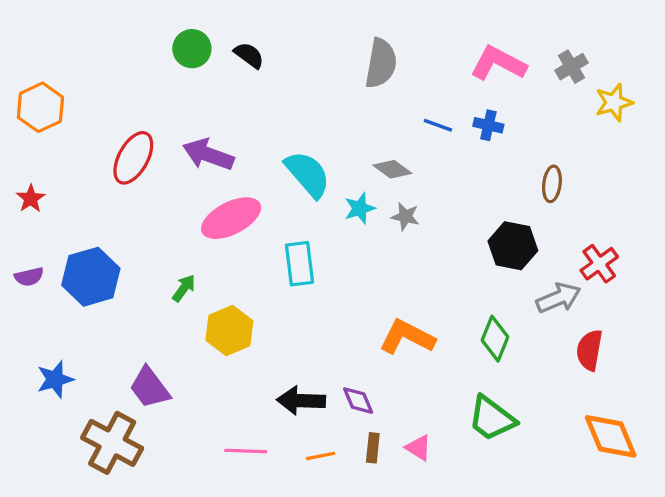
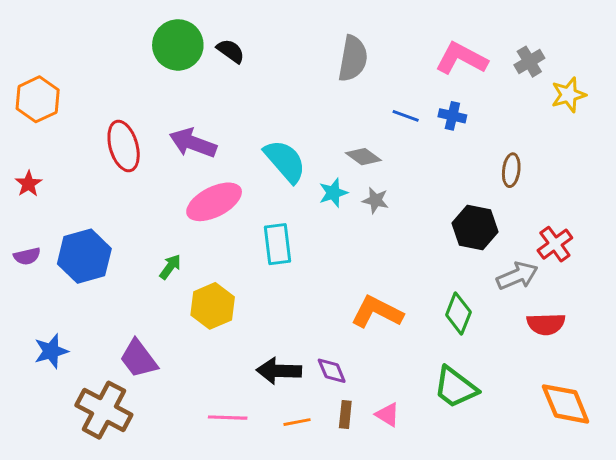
green circle: (192, 49) -> (178, 45), size x1.4
red ellipse: (133, 158) -> (124, 146), turned -45
red semicircle: (589, 350) -> (546, 324), turned -102

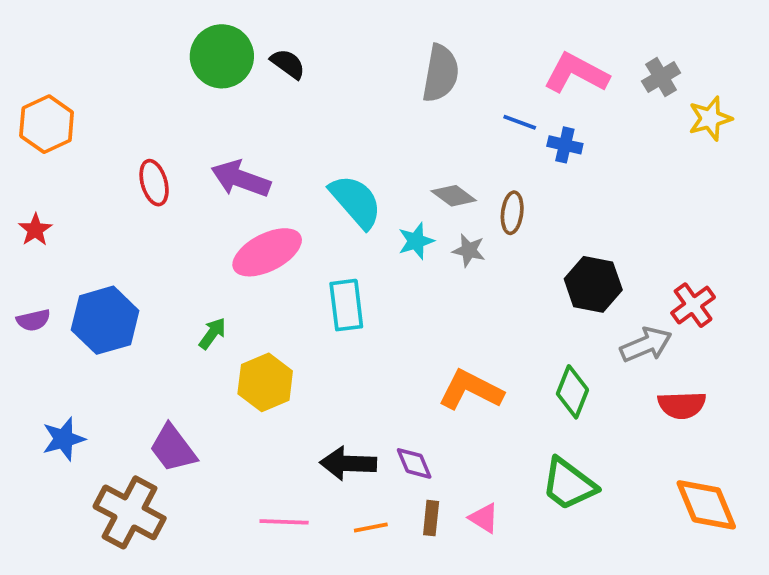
blue line: (406, 116) -> (520, 122), moved
red ellipse: (124, 146) -> (154, 183), size x0.7
brown ellipse: (511, 170) -> (512, 213), moved

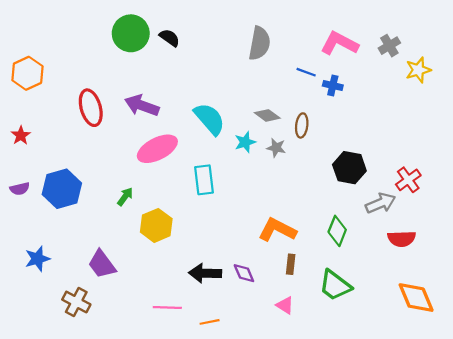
red ellipse: (154, 183) -> (91, 108), size x1.4
brown cross: (130, 512) -> (76, 302), size x0.7
brown rectangle: (431, 518) -> (291, 264), moved
orange line: (371, 528) -> (210, 322), moved

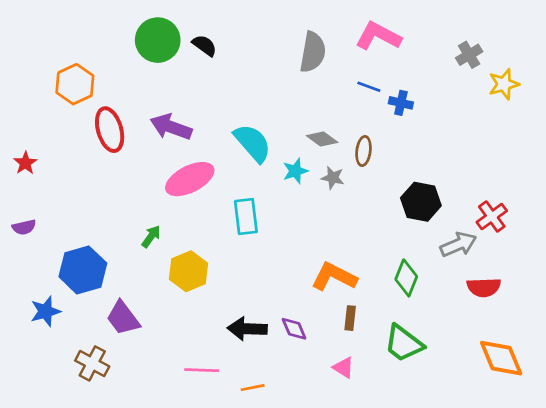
pink L-shape: (339, 43) -> (378, 36), moved
orange hexagon: (27, 73) -> (75, 84), moved
blue hexagon: (62, 189) -> (83, 270), moved

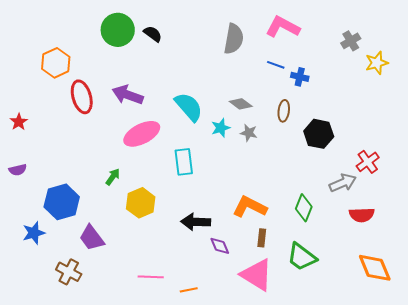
brown ellipse: (364, 151) -> (284, 111), moved
black hexagon: (421, 202) -> (319, 134), moved
black arrow: (247, 329) -> (196, 222), moved
pink triangle: (343, 367) -> (257, 275), size x2.0

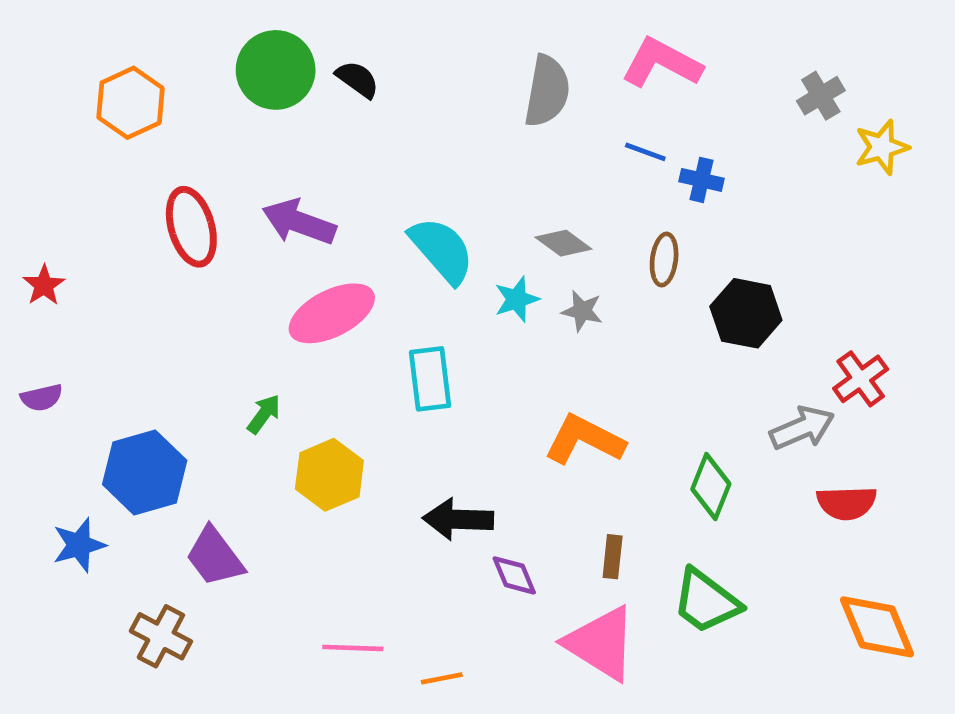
orange hexagon: (56, 63) -> (131, 103), moved
orange L-shape: (250, 207) -> (584, 440), moved

